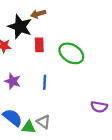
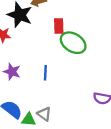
red rectangle: (39, 45) -> (59, 26), moved

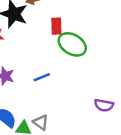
blue line: (45, 73) -> (42, 77), turned 64

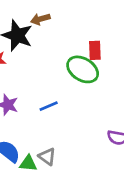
red rectangle: (56, 26) -> (95, 50), moved

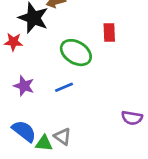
green ellipse: (83, 69) -> (76, 53), moved

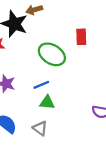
green triangle: (44, 143) -> (47, 102), moved

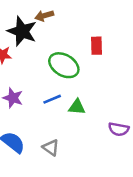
green triangle: (47, 102) -> (77, 107), moved

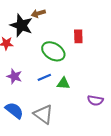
gray triangle: (51, 147) -> (43, 114), size x1.5

